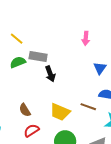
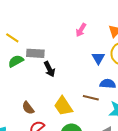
pink arrow: (86, 38) -> (81, 30), turned 32
yellow trapezoid: (60, 112) -> (63, 106), turned 40

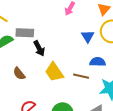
yellow trapezoid: (63, 106) -> (54, 72), moved
brown semicircle: (28, 108) -> (19, 74), moved

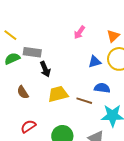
blue triangle: (88, 36) -> (95, 62), turned 40
yellow trapezoid: (54, 72) -> (58, 94), turned 105

